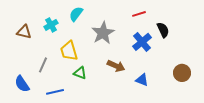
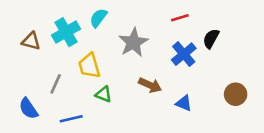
cyan cross: (51, 25) -> (66, 32), size x1.5
black semicircle: (163, 30) -> (211, 39), turned -126

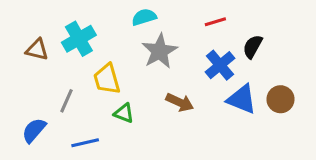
cyan semicircle: (98, 18) -> (144, 17), moved, turned 36
brown circle: (236, 94) -> (281, 99), moved
blue triangle: (184, 103) -> (242, 99), moved, size x1.5
blue semicircle: (28, 108) -> (34, 130), turned 75

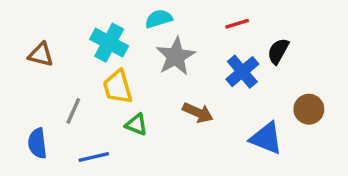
cyan cross: (79, 39) -> (109, 43), moved, turned -32
blue triangle: (242, 99) -> (266, 138), moved
blue semicircle: (34, 130) -> (37, 143), turned -48

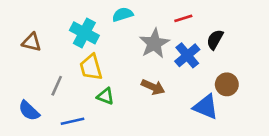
gray star: (176, 56) -> (154, 43), moved
brown circle: (309, 109) -> (227, 84), moved
blue semicircle: (37, 143) -> (29, 111), turned -40

